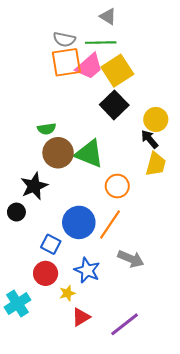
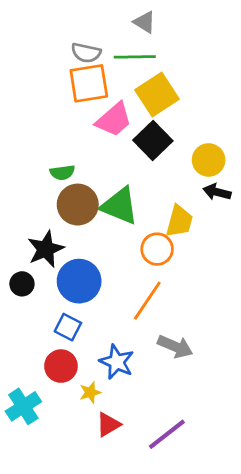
pink trapezoid: (89, 66) -> (114, 120), moved
black arrow: (150, 139) -> (217, 192), moved, turned -36
yellow trapezoid: (156, 164) -> (179, 221), moved
blue circle: (79, 222) -> (79, 281), moved

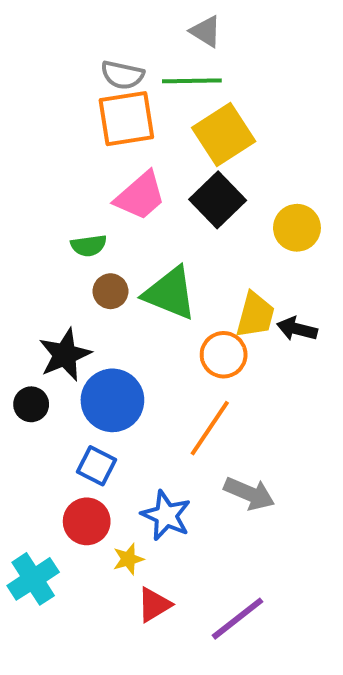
pink trapezoid: (114, 120) -> (140, 196), moved
black arrow: (217, 192) -> (297, 329), moved
brown circle: (78, 205) -> (110, 291), size x0.6

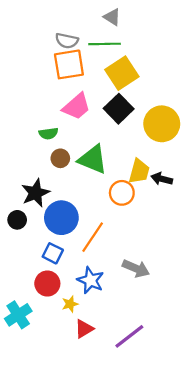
yellow circle: (297, 228) -> (162, 124), size x1.4
orange line: (210, 428) -> (93, 237), moved

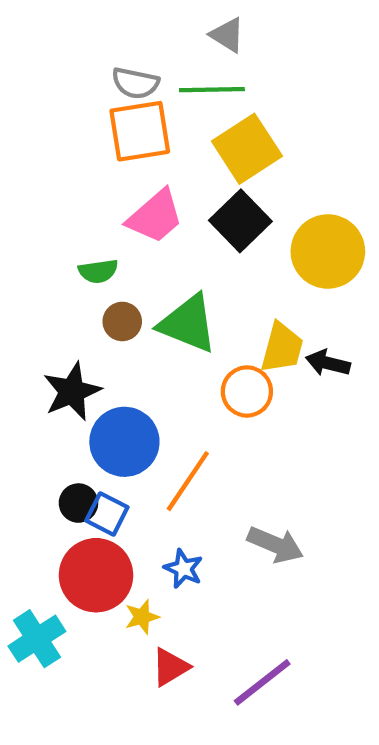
black circle: (17, 220) -> (78, 503), moved
blue star: (91, 280) -> (183, 569), size x0.7
red circle: (47, 284) -> (96, 575), size x1.4

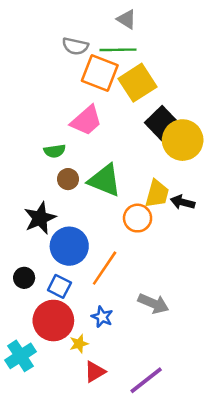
orange square: (140, 131) -> (100, 73), moved, turned 30
black square: (240, 221) -> (162, 123), moved
black circle: (78, 503) -> (24, 278), moved

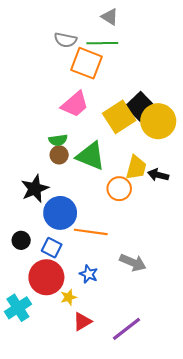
yellow square: (138, 83) -> (119, 117), moved
green semicircle: (55, 151) -> (58, 140), moved
orange line: (105, 268) -> (91, 232), turned 64

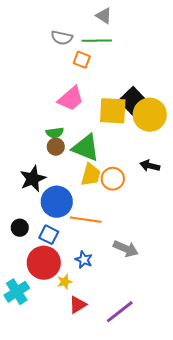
orange square: (86, 63) -> (82, 60), size x0.6
yellow square: (119, 117) -> (113, 111), turned 36
yellow trapezoid: (136, 168) -> (91, 175), moved

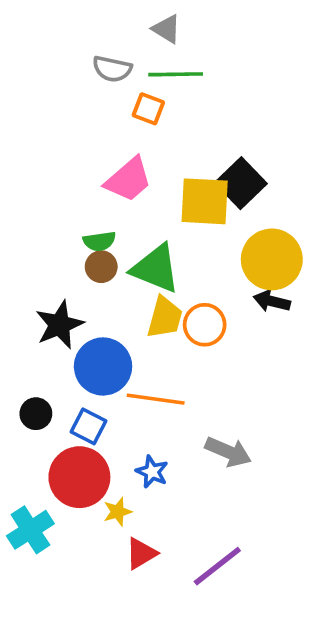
gray triangle: (104, 16) -> (167, 29), moved
yellow circle: (150, 115) -> (272, 259), moved

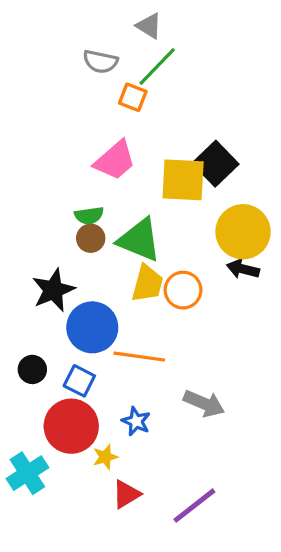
green line: (176, 74) -> (157, 66), turned -45

